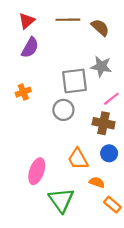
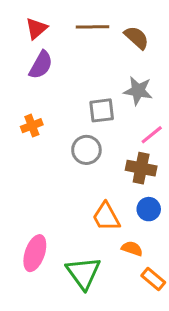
gray square: (75, 81) -> (102, 110), size x0.7
pink ellipse: (37, 171) -> (35, 253), moved

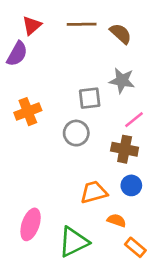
purple semicircle: (41, 65) -> (17, 54), moved
orange cross: (32, 126) -> (28, 112), size x1.4
orange trapezoid: (106, 217) -> (94, 192), turned 104
green triangle: (83, 273) -> (74, 242), turned 40

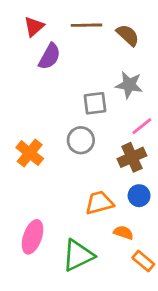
purple semicircle: (17, 54) -> (50, 56), moved
orange cross: (28, 112) -> (30, 153), moved, turned -30
brown cross: (125, 149) -> (132, 157), turned -35

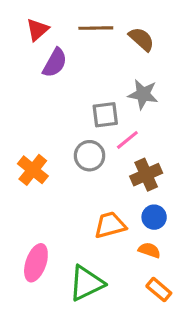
pink line: (142, 126) -> (127, 140), moved
orange semicircle: (123, 233) -> (149, 250), moved

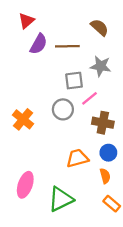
brown line: (96, 28) -> (67, 46), moved
brown cross: (146, 175) -> (103, 123), turned 35
orange semicircle: (149, 250) -> (105, 176), turned 56

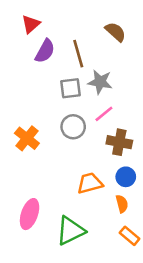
brown line: (67, 46) -> (78, 54), turned 75
gray star: (101, 66) -> (100, 82), moved
gray square: (74, 81) -> (71, 88), moved

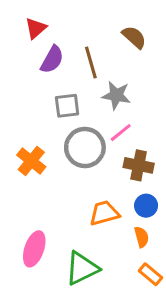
gray square: (71, 88) -> (67, 106), moved
gray circle: (73, 127) -> (85, 147), size x1.4

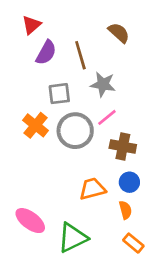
orange cross: (31, 161) -> (36, 125), moved
pink ellipse: (34, 249) -> (30, 221), turned -72

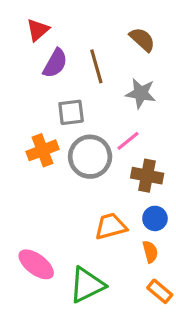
gray star: (103, 84) -> (141, 93), moved
orange cross: (36, 125) -> (43, 150), turned 30

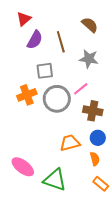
green triangle: (87, 285) -> (55, 180), turned 45

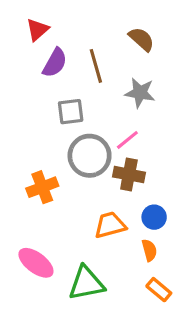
orange cross: (27, 95) -> (42, 187), moved
brown cross: (93, 111) -> (129, 175), moved
green triangle: (55, 180) -> (86, 283), turned -30

